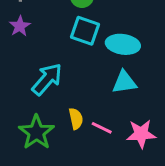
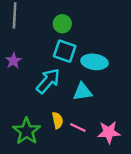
purple star: (20, 26) -> (13, 61), moved
cyan arrow: (47, 79) -> (48, 81), moved
cyan triangle: (124, 82) -> (83, 92), moved

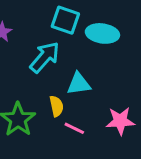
cyan triangle: (83, 92) -> (79, 84), moved
pink line: (78, 127) -> (74, 128), moved

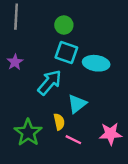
cyan triangle: (79, 84) -> (77, 104), turned -30

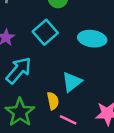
cyan square: (66, 52) -> (45, 32), moved, turned 30
cyan arrow: (50, 82) -> (19, 70), moved

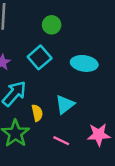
yellow semicircle: (53, 101) -> (37, 113), moved

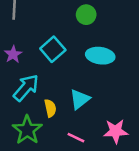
green circle: (52, 25) -> (86, 15), moved

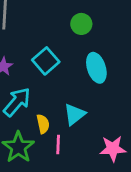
cyan ellipse: (100, 56) -> (96, 68), turned 64
pink line: (76, 138) -> (58, 144), moved, turned 66

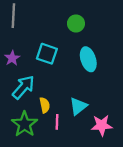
cyan square: (46, 61) -> (47, 54), turned -30
cyan triangle: (74, 114) -> (78, 106), moved

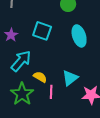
yellow semicircle: (45, 105) -> (40, 77), turned -48

